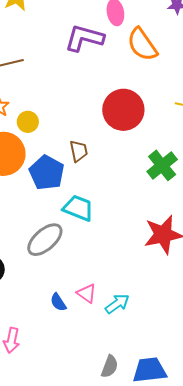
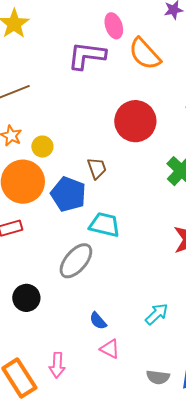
pink triangle: (87, 293) -> (110, 349), moved
gray semicircle: (110, 366) -> (158, 377), turned 85

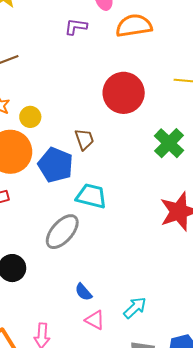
orange semicircle: (145, 54) -> (134, 26), turned 123
purple L-shape: (87, 56) -> (76, 27), size x0.6
cyan arrow: (157, 314) -> (135, 308), moved

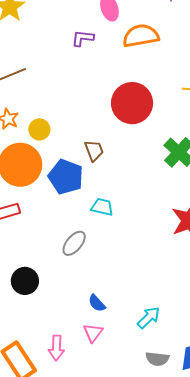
cyan trapezoid: (91, 196) -> (102, 207), size x0.7
gray ellipse: (62, 232) -> (74, 243), size x0.7
pink triangle: (95, 320) -> (93, 333), moved, turned 40

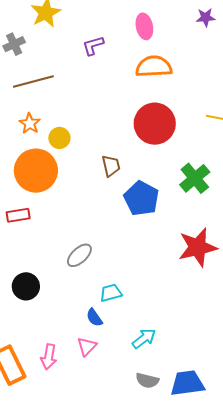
orange semicircle: (141, 36) -> (154, 67), moved
purple L-shape: (83, 38) -> (93, 46), moved, turned -30
blue pentagon: (66, 177) -> (141, 198), moved
cyan trapezoid: (102, 207) -> (111, 293), moved, turned -35

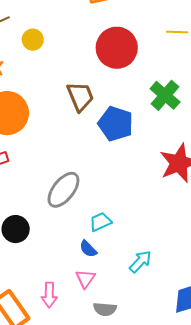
yellow circle: (59, 138) -> (33, 40), moved
brown trapezoid: (111, 166) -> (80, 96), size x1.4
gray ellipse: (79, 255) -> (63, 190), size x1.4
gray semicircle: (147, 381) -> (105, 309), moved

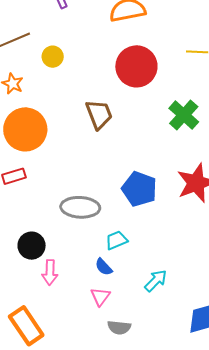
blue pentagon: (116, 124) -> (139, 189), moved
gray ellipse: (63, 190) -> (80, 207), turned 54
pink arrow: (49, 295) -> (50, 273), moved

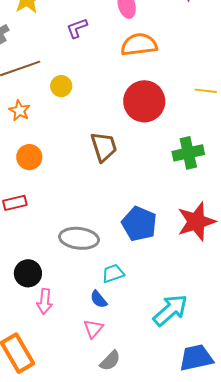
green cross: (184, 115) -> (188, 153), turned 32
orange circle: (25, 129) -> (29, 157), size x0.6
cyan arrow: (156, 281) -> (170, 310), moved, size x1.5
gray semicircle: (119, 327) -> (110, 361), turned -55

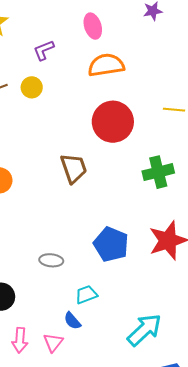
yellow circle: (61, 86) -> (32, 87), moved
gray ellipse: (79, 238) -> (51, 260), size x0.6
pink arrow: (45, 301) -> (20, 340), moved
pink triangle: (93, 329) -> (53, 342), moved

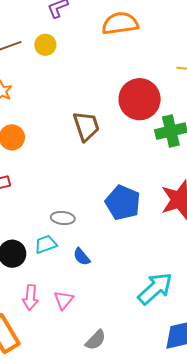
red circle: (113, 122) -> (140, 99), moved
cyan trapezoid: (86, 295) -> (46, 244), moved
blue semicircle: (72, 321) -> (82, 257), moved

